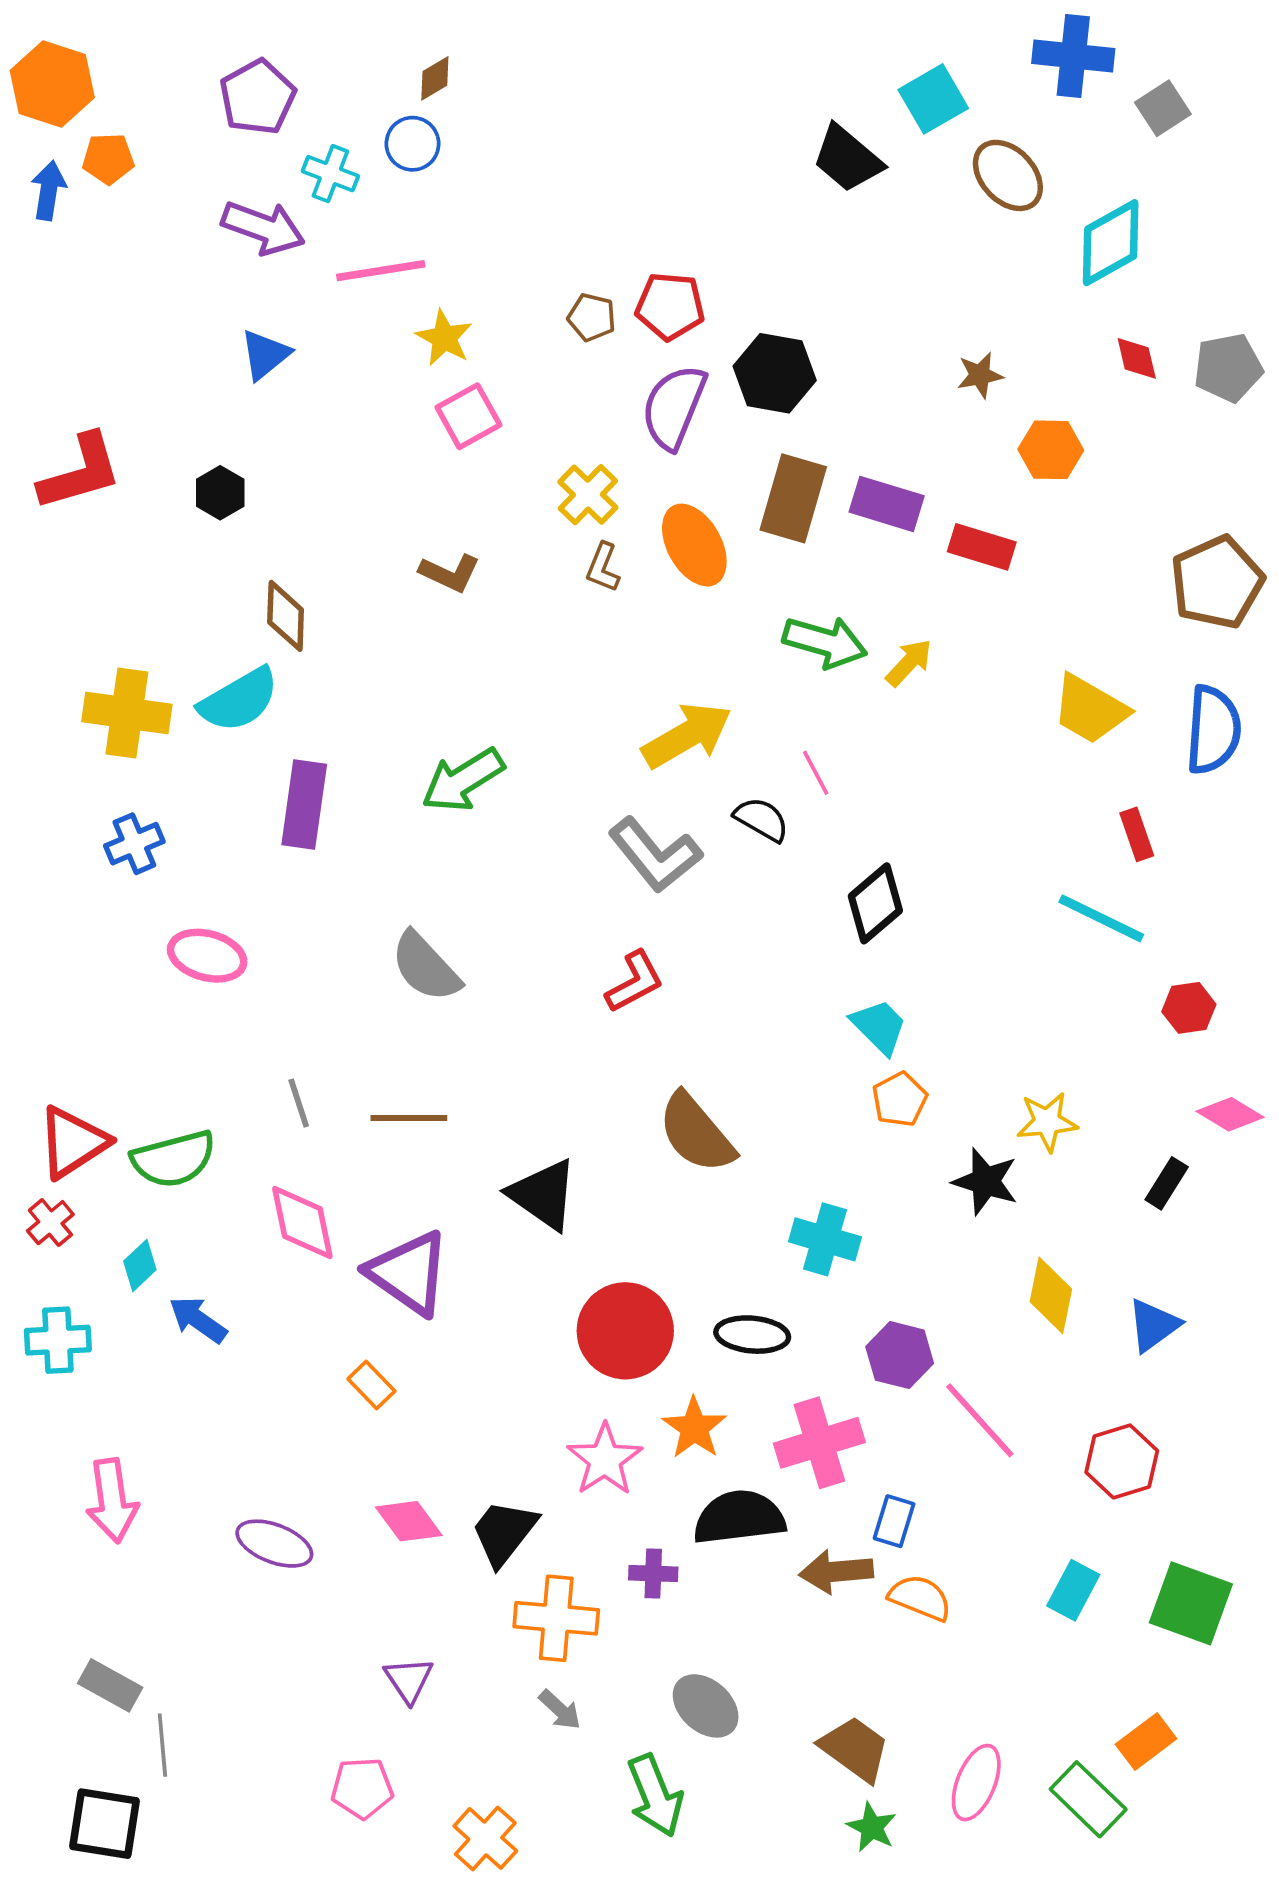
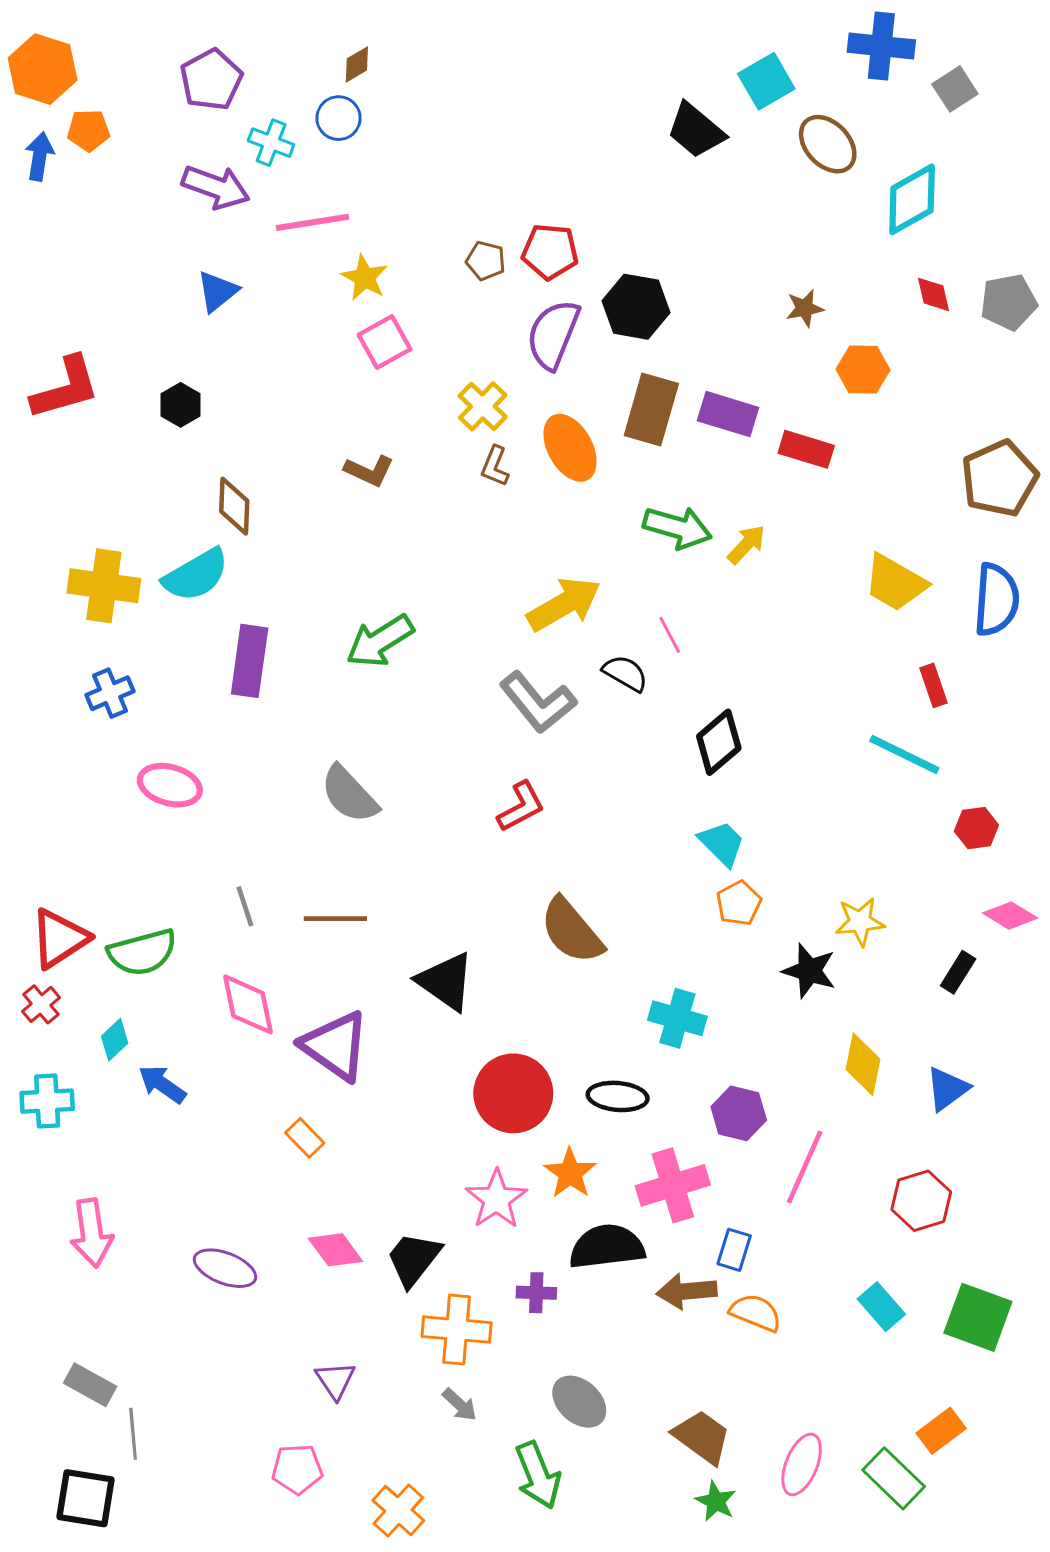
pink line: (980, 1420) -> (805, 1167), turned 66
cyan rectangle: (1073, 1590) -> (881, 1307), turned -69

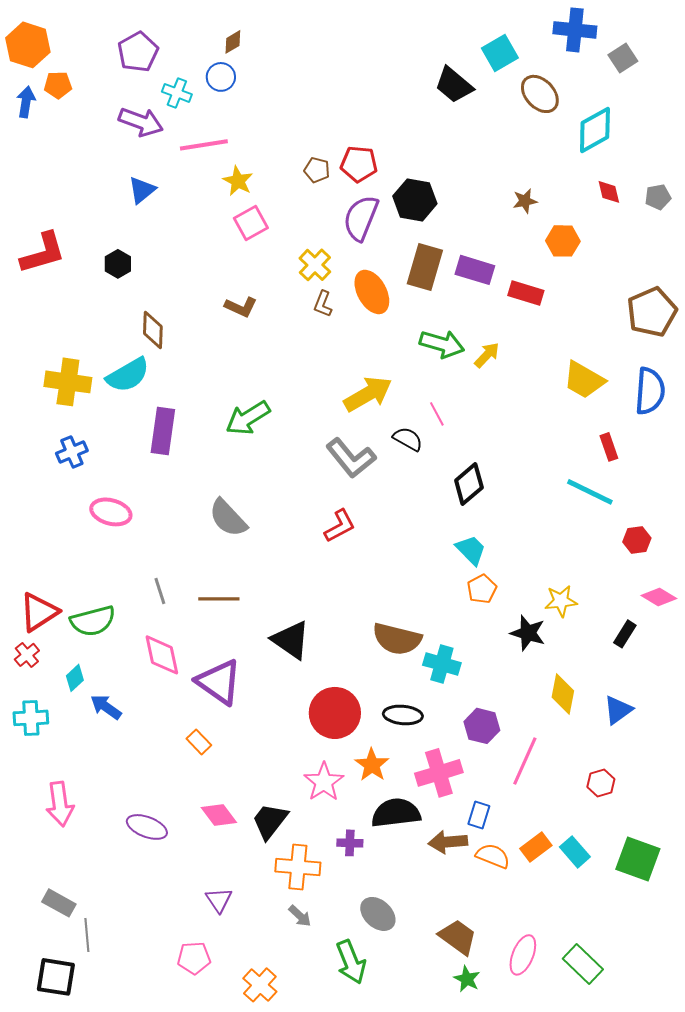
gray pentagon: (1009, 302) -> (658, 197), size x0.7
brown semicircle: (572, 931) -> (397, 639), moved, turned -36
red hexagon: (921, 1201) -> (601, 783), size x0.7
orange rectangle: (941, 1431) -> (536, 847), moved

